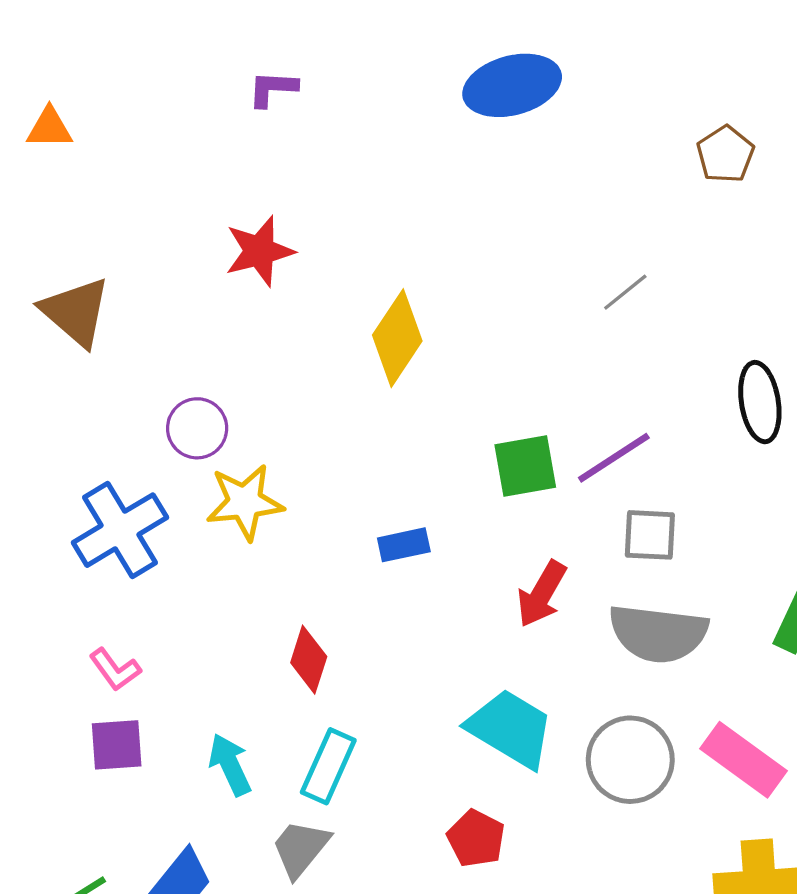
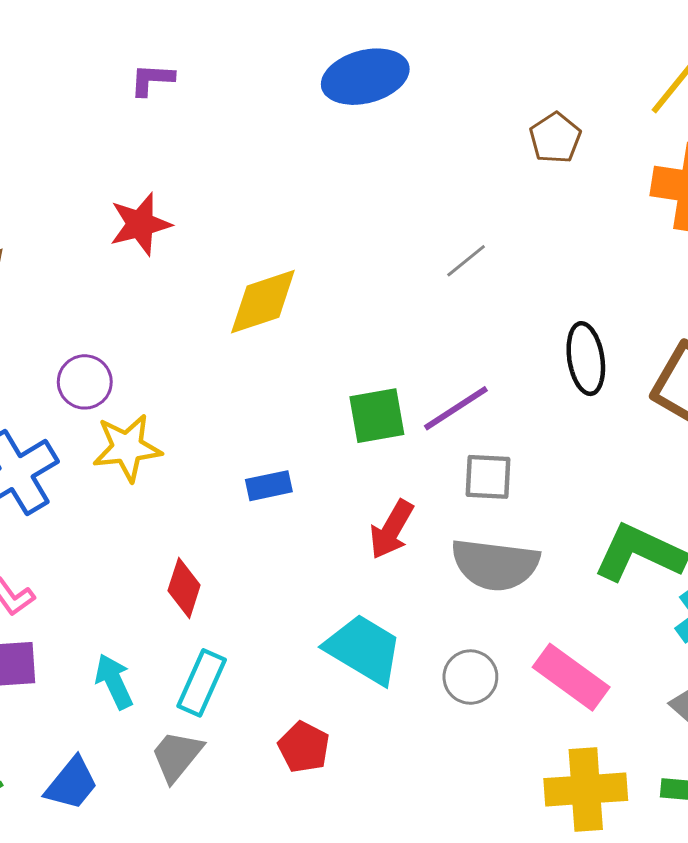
yellow diamond: (397, 338) -> (263, 302), turned 38
gray circle: (630, 760) -> (470, 677), size x0.7
red pentagon: (476, 838) -> (304, 747), moved

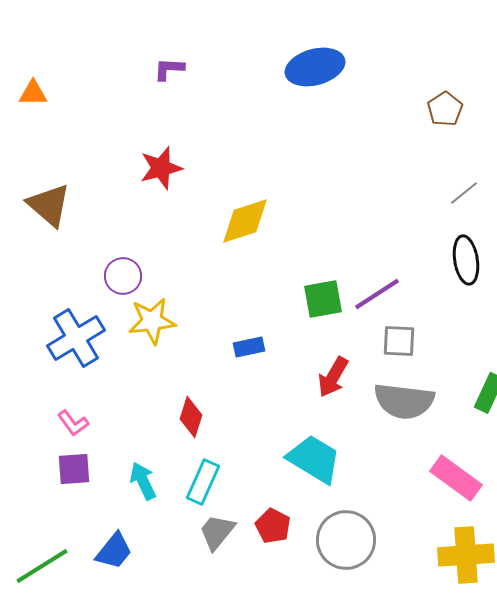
gray line: (466, 261) -> (464, 193), moved
gray circle: (470, 677) -> (346, 540), moved, size x1.6
gray trapezoid: (177, 756) -> (217, 532), moved

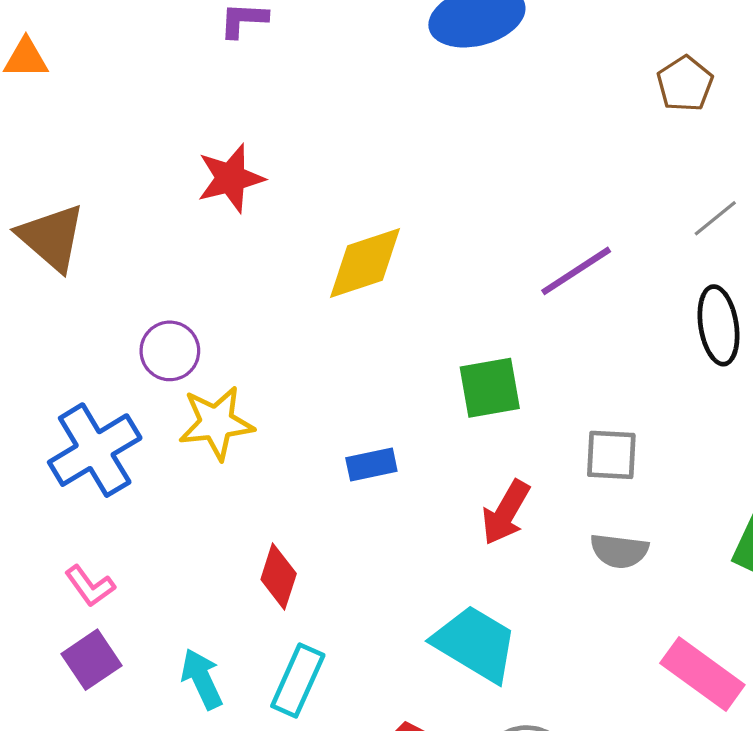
purple line: (377, 294) -> (576, 271), moved
gray semicircle: (404, 401) -> (619, 551), size x0.6
purple square: (74, 469) -> (91, 660), turned -30

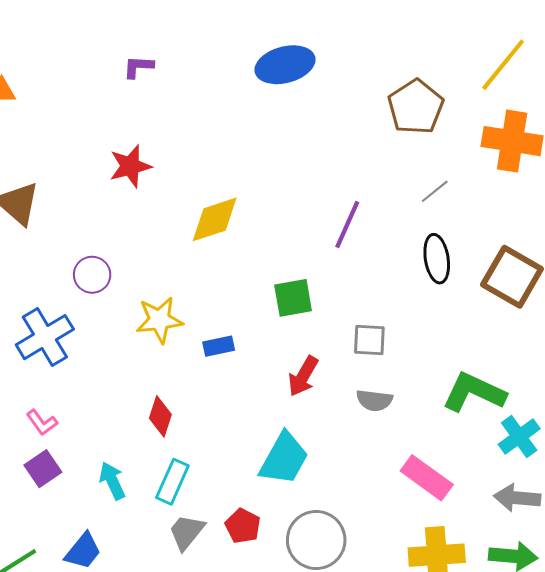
brown pentagon: (685, 84) -> (416, 107), size x1.6
purple line: (576, 271) -> (347, 224), turned -33
yellow star: (216, 423) -> (159, 320), moved
cyan trapezoid: (475, 644) -> (284, 459), turned 88

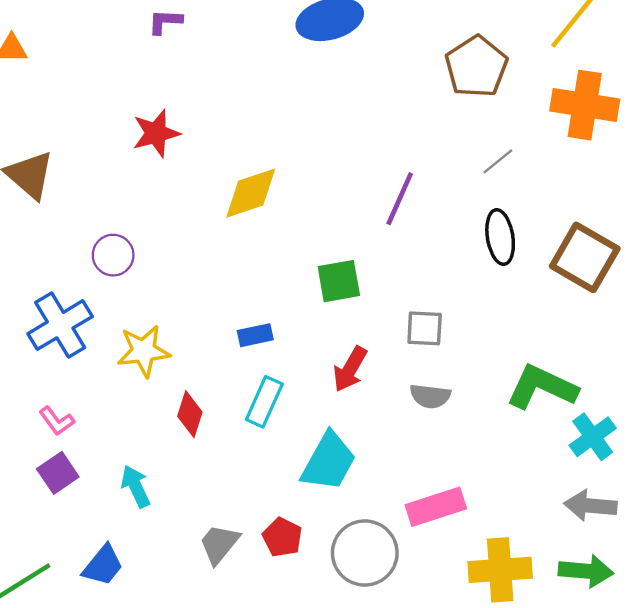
yellow star: (159, 320) -> (144, 351), moved
pink rectangle: (427, 478) -> (436, 507), moved, turned -54
cyan rectangle: (172, 482) -> (264, 402), moved

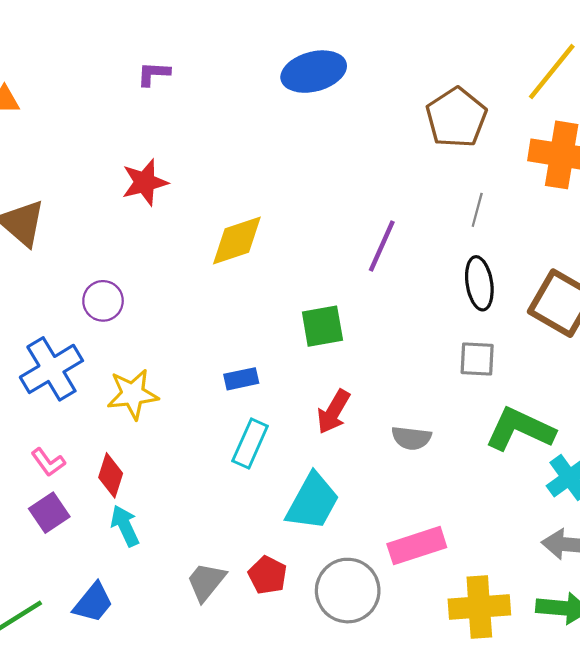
gray line: (498, 161) -> (477, 210), turned -36
gray square: (425, 328) -> (477, 359), moved
red diamond: (190, 414) -> (111, 475), moved

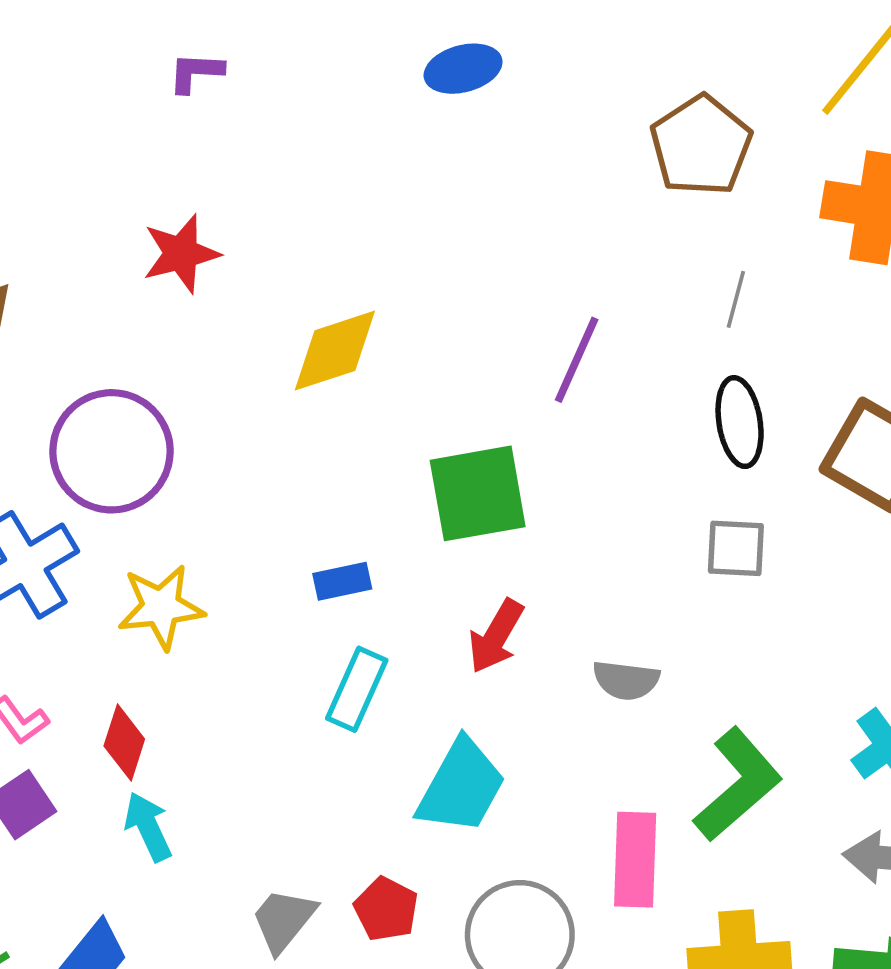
blue ellipse: (314, 72) -> (463, 69), size x0.7
purple circle: (103, 301) -> (111, 451), size x1.8
green square: (322, 326) -> (478, 493), size x1.4
green L-shape: (520, 429) -> (738, 785), moved, turned 114
pink rectangle: (417, 546) -> (635, 860), turned -70

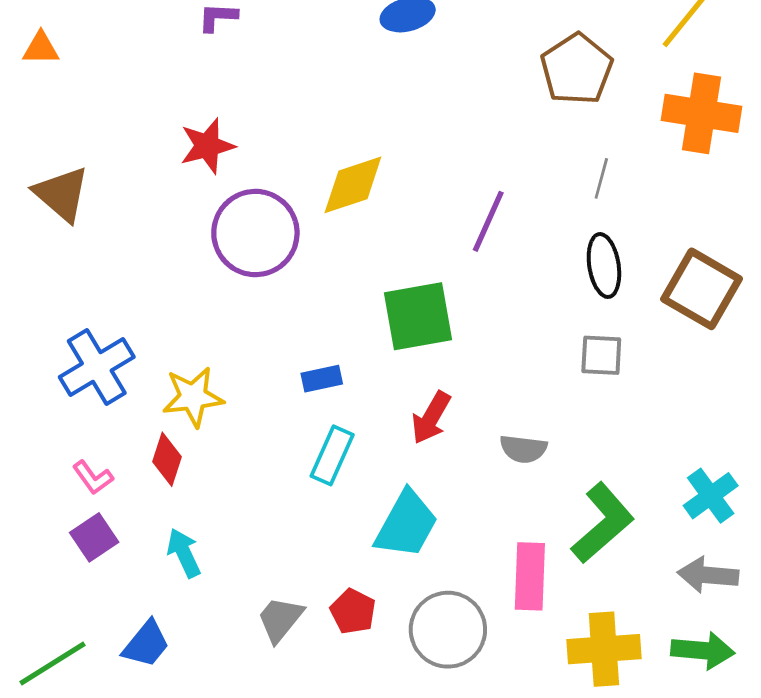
yellow diamond: (335, 351) -> (353, 185), moved
purple circle: (111, 451) -> (255, 233), moved
red diamond: (124, 742) -> (167, 459), moved

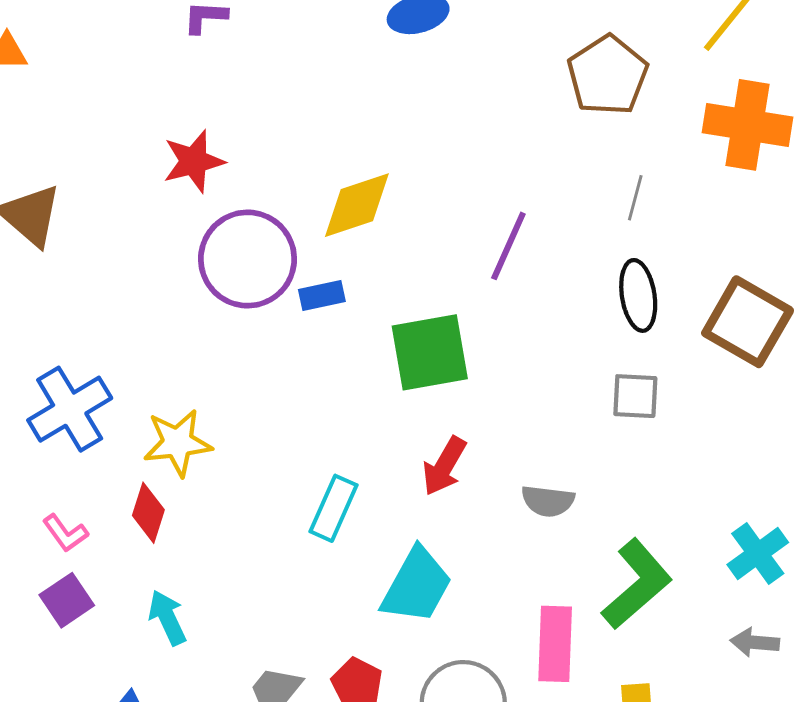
blue rectangle: (322, 379) -> (322, 295), moved
gray arrow: (708, 575) -> (755, 642), size x0.7

